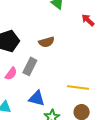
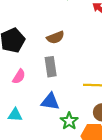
gray rectangle: (30, 66) -> (51, 67), moved, turned -30

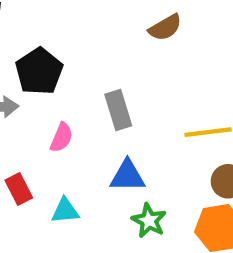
brown semicircle: (55, 37) -> (165, 28), moved
green star: (69, 121) -> (149, 221), moved

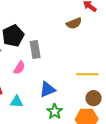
gray rectangle: (118, 110) -> (35, 50), moved
blue triangle: (127, 176) -> (47, 89), turned -30

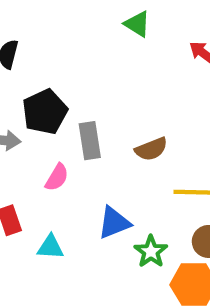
brown semicircle: (74, 23) -> (151, 149), moved
green star: (55, 111) -> (151, 252), moved

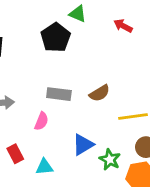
black pentagon: (45, 112) -> (56, 38), moved
gray rectangle: (90, 141) -> (59, 94), turned -65

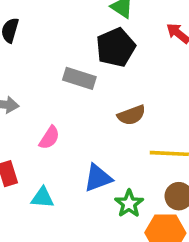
black pentagon: (56, 38) -> (116, 47), moved
gray rectangle: (59, 94) -> (79, 78), moved

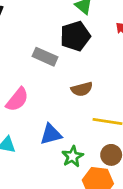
pink semicircle: (49, 138) -> (17, 99), size x1.4

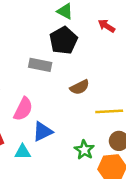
blue triangle: (51, 134) -> (43, 132), moved

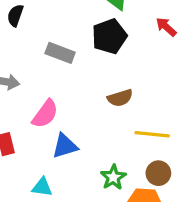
gray rectangle: (40, 65) -> (60, 53), moved
cyan triangle: (23, 152) -> (42, 187), moved

